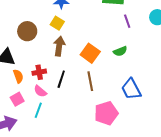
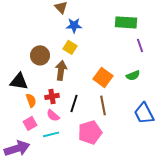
brown arrow: (59, 46) -> (61, 70), moved
cyan line: (38, 110) -> (51, 134), turned 56
pink pentagon: (106, 113) -> (90, 132), moved

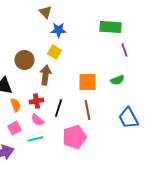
orange square: (103, 77) -> (87, 82), turned -36

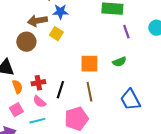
brown arrow: (45, 75) -> (37, 21), moved, turned -108

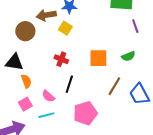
brown circle: (26, 42) -> (25, 31), moved
red cross: (38, 83) -> (61, 59), moved, turned 32
brown line: (89, 92) -> (114, 86), moved, turned 42

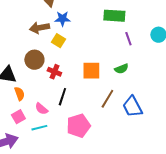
brown circle: (25, 31) -> (34, 60), moved

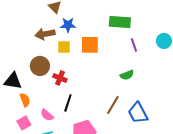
yellow square: (58, 41) -> (64, 47), turned -32
orange square: (91, 71) -> (90, 45), moved

